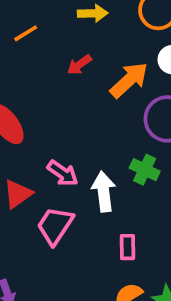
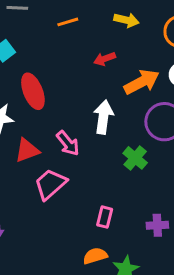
white arrow: (104, 192) -> (103, 117), moved

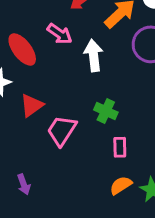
pink arrow: (68, 143) -> (60, 34), moved
green cross: (135, 158) -> (106, 111), moved

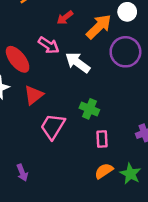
white arrow: (94, 55) -> (78, 63), turned -45
red triangle: (32, 105) -> (34, 95), moved

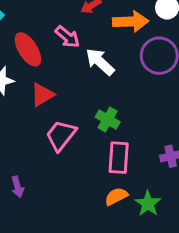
orange arrow: (99, 27) -> (131, 21), turned 36
pink rectangle: (102, 139) -> (119, 158), size x1.5

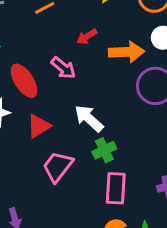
white arrow: (100, 62) -> (89, 118), moved
green cross: (108, 119) -> (104, 150), turned 35

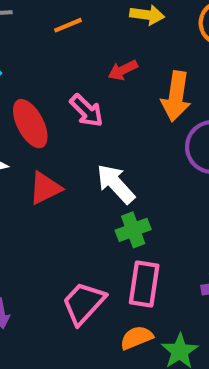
orange arrow: (126, 52) -> (176, 96), turned 96
pink trapezoid: (58, 167) -> (84, 303), moved

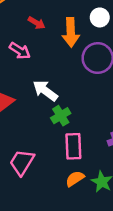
red arrow: (123, 70) -> (37, 23), turned -112
pink trapezoid: (84, 303) -> (22, 162), moved

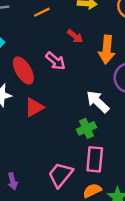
white arrow: (45, 91) -> (98, 102), moved
pink trapezoid: (22, 162) -> (60, 175), moved

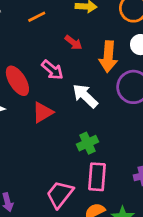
white arrow: (98, 102) -> (85, 96), moved
red triangle: (34, 107) -> (43, 112), moved

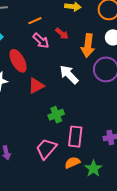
orange line: (37, 17) -> (35, 21), moved
pink arrow: (52, 70) -> (41, 41), moved
green cross: (88, 143) -> (56, 115), moved

